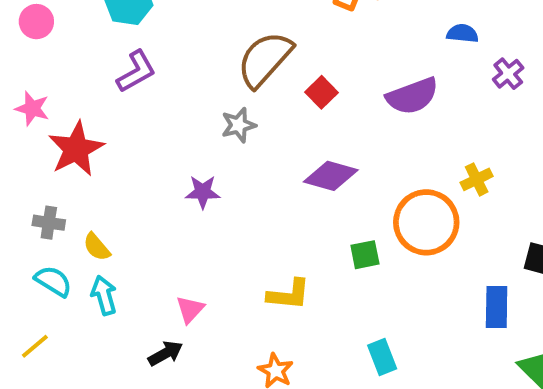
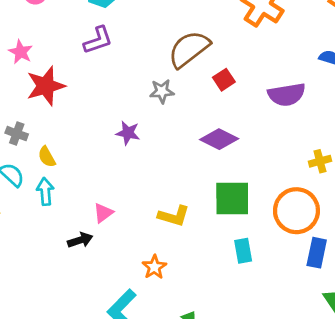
orange circle: (426, 222) -> (296, 211), moved
green square: (365, 255) -> (232, 198), size x1.8
cyan rectangle: (382, 357) -> (243, 251), moved

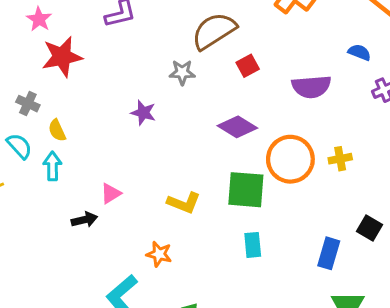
orange circle: (296, 211) -> (290, 159), moved
orange star: (154, 267) -> (159, 254), turned -30

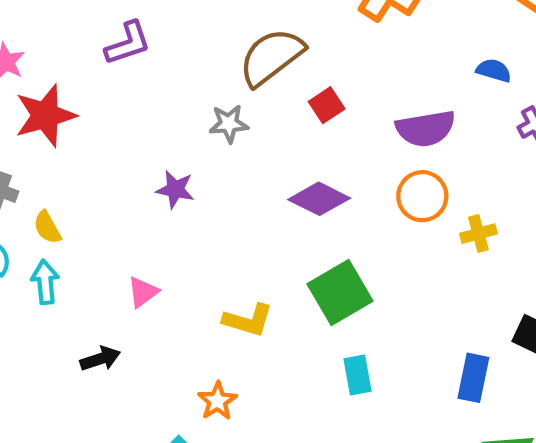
orange circle: (290, 159) -> (422, 196), moved, size x0.7
green square: (246, 190) -> (340, 293), turned -30
pink triangle: (111, 193) -> (143, 292), moved
orange star: (159, 254) -> (217, 401), turned 30

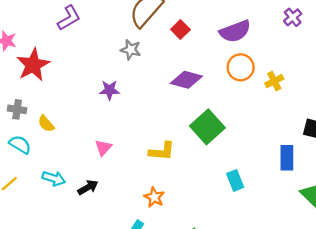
gray star: (229, 124) -> (131, 50), turned 30
cyan arrow: (45, 282) -> (54, 178), moved, turned 125
cyan rectangle: (358, 375) -> (235, 180), moved

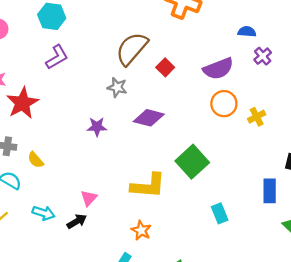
purple cross: (293, 17) -> (263, 56), moved
purple diamond: (186, 80) -> (149, 118), moved
pink triangle: (103, 148) -> (89, 198), moved
yellow L-shape: (162, 151) -> (148, 186), size x1.4

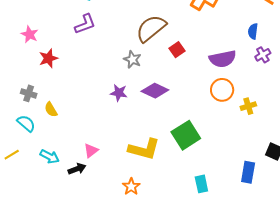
blue semicircle: (247, 32) -> (253, 31), turned -98
red star: (23, 103) -> (48, 58), size x0.7
purple star: (97, 127) -> (119, 93), moved

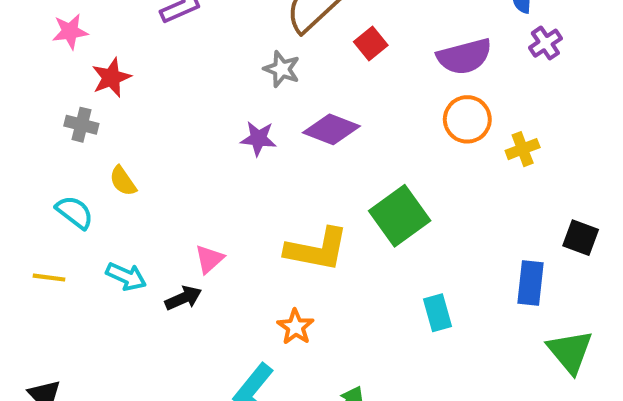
pink star: (30, 34) -> (70, 31), turned -30
gray cross: (29, 93) -> (81, 125), moved
yellow line: (12, 155) -> (49, 278), turned 42

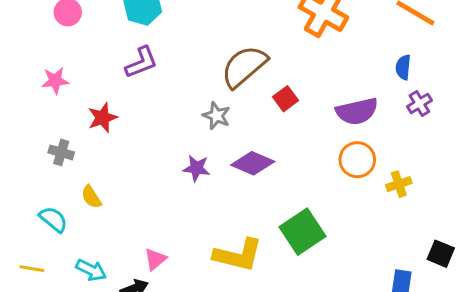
red star: (111, 78) -> (103, 118), moved

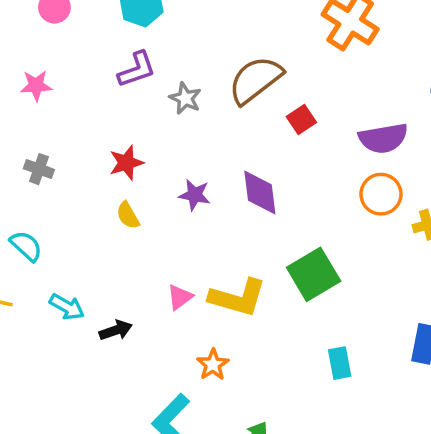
gray star: (216, 116) -> (185, 98), moved
red star: (103, 118) -> (126, 163), moved
purple diamond: (253, 163) -> (260, 192), turned 57
yellow semicircle: (91, 197) -> (128, 215), moved
pink triangle: (155, 259) -> (180, 297), moved

